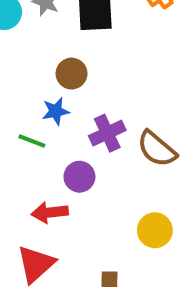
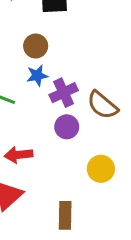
blue star: (56, 111) -> (37, 76), moved
purple circle: (79, 177) -> (67, 127), moved

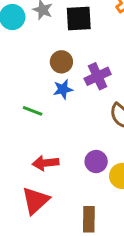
purple cross: (64, 93) -> (98, 76), moved
purple circle: (67, 127) -> (96, 162), moved

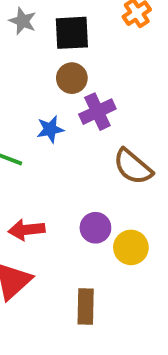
brown circle: (61, 62) -> (72, 78), moved

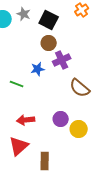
black square: (72, 33) -> (49, 20), turned 30
brown rectangle: (86, 306) -> (45, 161), moved

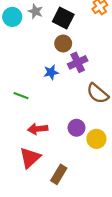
green line: (17, 84) -> (21, 96), moved
brown rectangle: (45, 161) -> (59, 174), turned 30

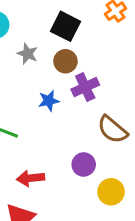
gray star: (35, 11) -> (28, 54), moved
purple circle: (76, 128) -> (84, 164), moved

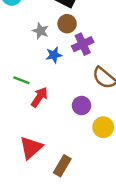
gray star: (28, 54) -> (41, 31), moved
red arrow: (31, 178) -> (39, 97), moved, turned 130

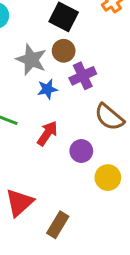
gray star: (41, 31) -> (31, 60), size x1.5
red arrow: (39, 97) -> (47, 133), moved

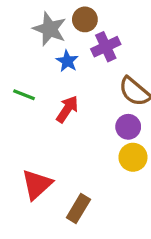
blue star: (47, 89) -> (67, 61), turned -30
purple circle: (81, 151) -> (128, 127), moved

